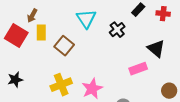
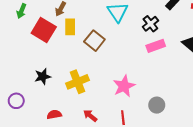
pink rectangle: (138, 69) -> (156, 46), moved
yellow cross: (61, 85) -> (77, 82), moved

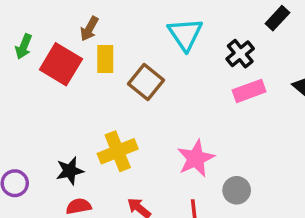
green arrow: (21, 11) -> (24, 47), moved
black star: (43, 77) -> (70, 171), moved
gray circle: (157, 105) -> (237, 190), moved

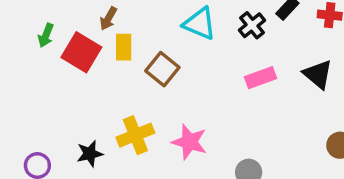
cyan triangle: (185, 34) -> (200, 24), turned -33
black cross: (240, 54) -> (252, 25), moved
pink star: (196, 158) -> (189, 142), moved, turned -30

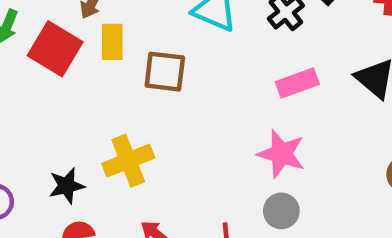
brown square: (162, 69) -> (165, 72), turned -32
pink star: (189, 142) -> (281, 154), moved

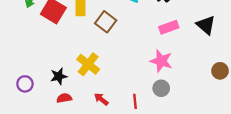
brown square: (165, 72) -> (106, 22), turned 30
yellow cross: (128, 161) -> (88, 64), turned -30

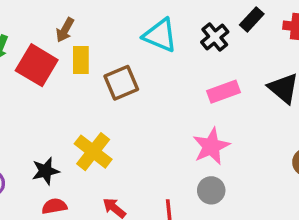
brown square: (106, 22) -> (121, 83), turned 30
pink star: (161, 61) -> (211, 146), turned 30

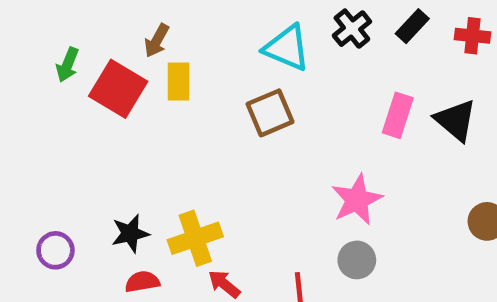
black cross: (215, 37) -> (352, 29), moved
brown square: (121, 83) -> (270, 113), moved
pink rectangle: (224, 92) -> (398, 115), moved, turned -52
yellow cross: (93, 152) -> (195, 238), moved, turned 33

